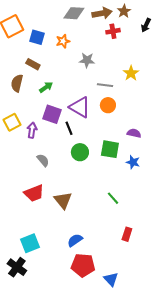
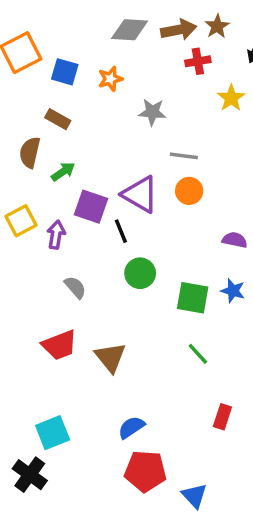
yellow star: (131, 73) -> (231, 98), moved
green arrow: (46, 87) -> (63, 172), moved
green square: (110, 149) -> (193, 298), moved

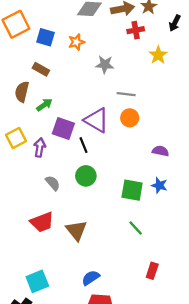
green circle: (140, 273) -> (86, 176), moved

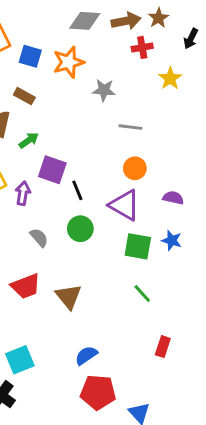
orange star: (76, 42) -> (69, 62), size x1.5
orange circle: (130, 118) -> (135, 168), moved
purple triangle: (97, 120) -> (125, 205), moved

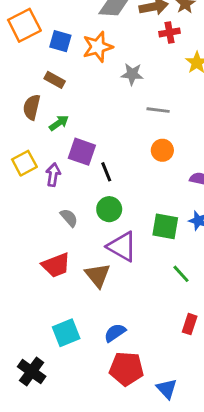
purple triangle: (125, 205) -> (122, 247), moved
green line: (142, 294) -> (181, 274), moved
cyan square: (20, 360) -> (66, 333), moved

